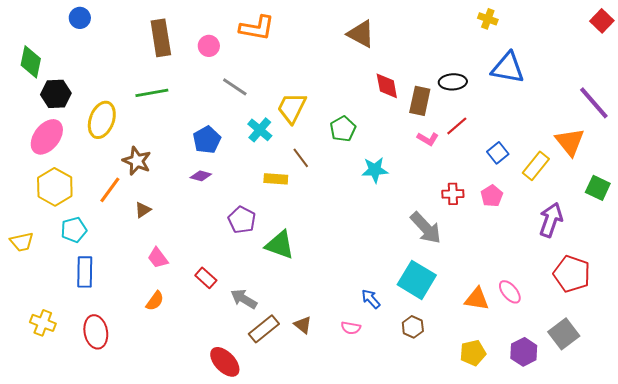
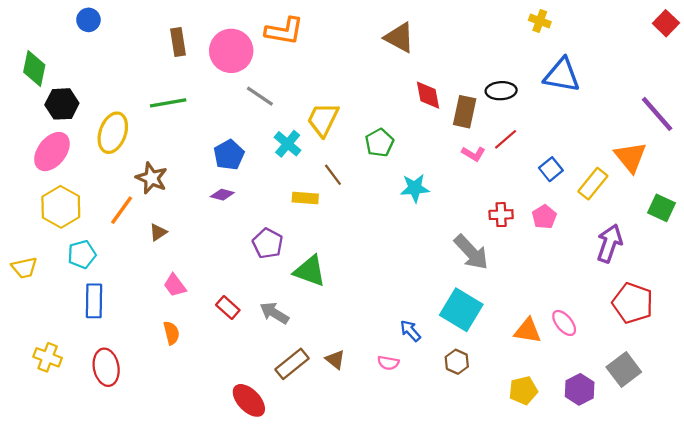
brown rectangle: (161, 38) -> (178, 42), size x0.7
pink circle: (209, 46) -> (231, 51), size x1.8
gray arrow: (244, 299) -> (274, 313), moved
orange semicircle: (155, 301) -> (171, 333), turned -50

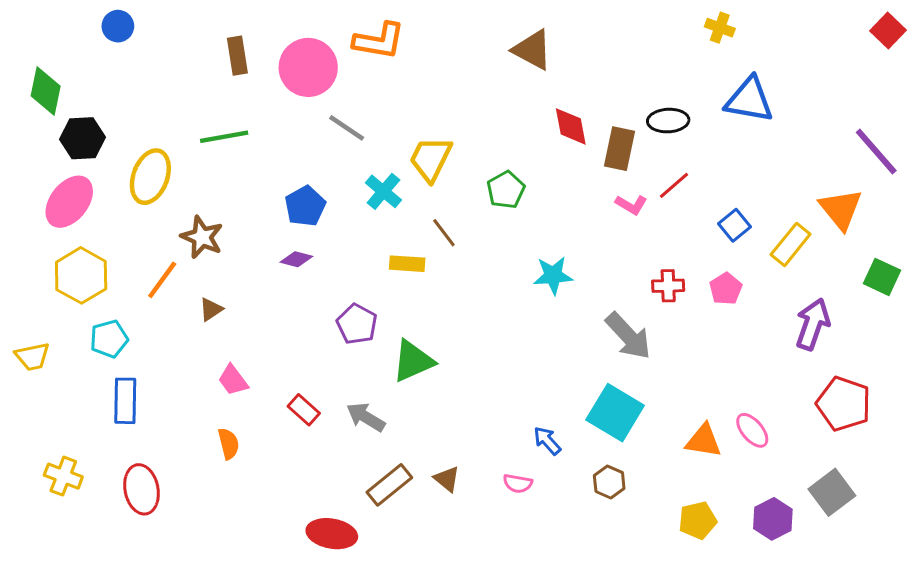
cyan star: (415, 188) -> (553, 275), moved
green triangle: (310, 271) -> (413, 361), turned -44
red ellipse: (249, 400) -> (332, 534), turned -36

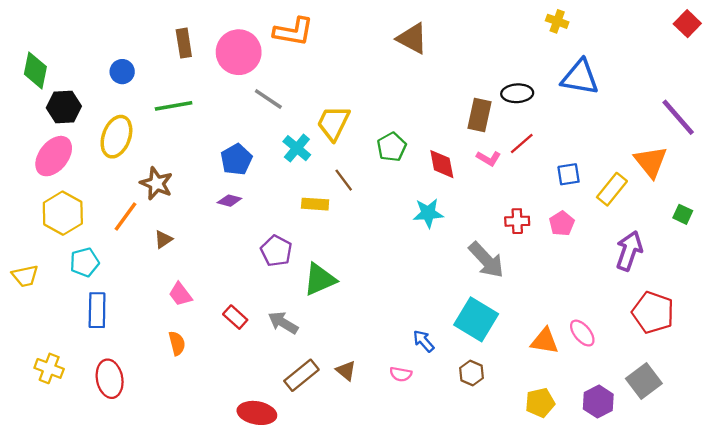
blue circle: (118, 26) -> (122, 72), moved
red diamond: (571, 126) -> (442, 164), moved
blue square: (735, 225) -> (569, 174), turned 30
green square: (882, 277) -> (683, 214), size x0.7

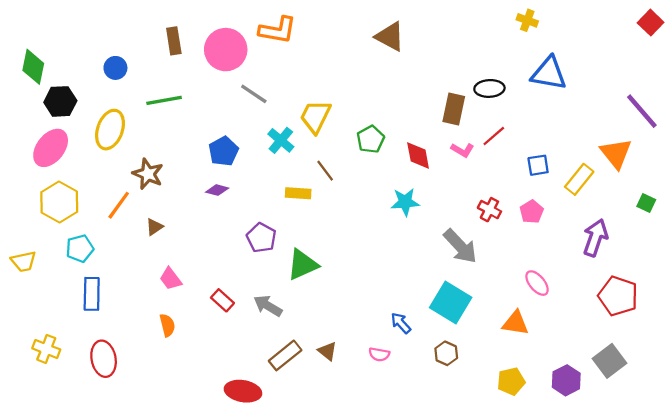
red cross: (517, 221) -> (489, 210), turned 30
pink ellipse: (582, 333) -> (537, 283), moved

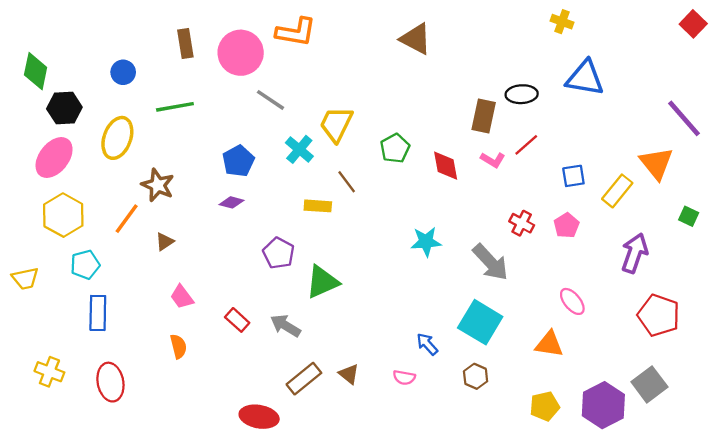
cyan star: (405, 202) -> (426, 242), moved
purple hexagon: (566, 380) -> (603, 405), size x1.4

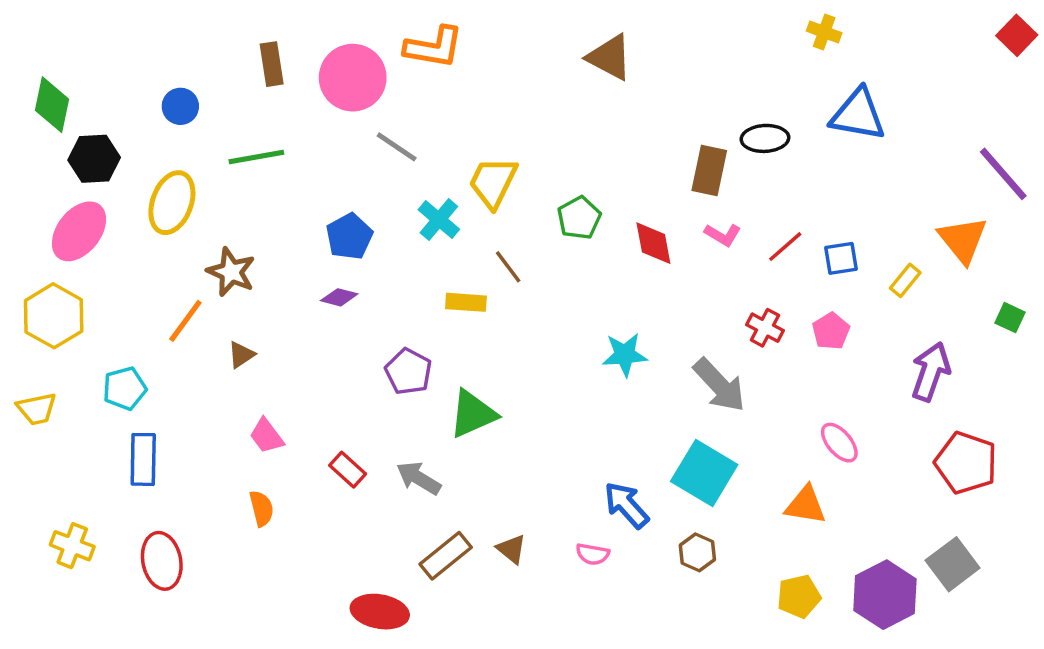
red line: (526, 145) -> (785, 247), moved
yellow rectangle: (617, 191) -> (905, 280), size x0.7
yellow hexagon: (63, 215) -> (54, 316), moved
blue arrow: (427, 344) -> (626, 505), size x1.4

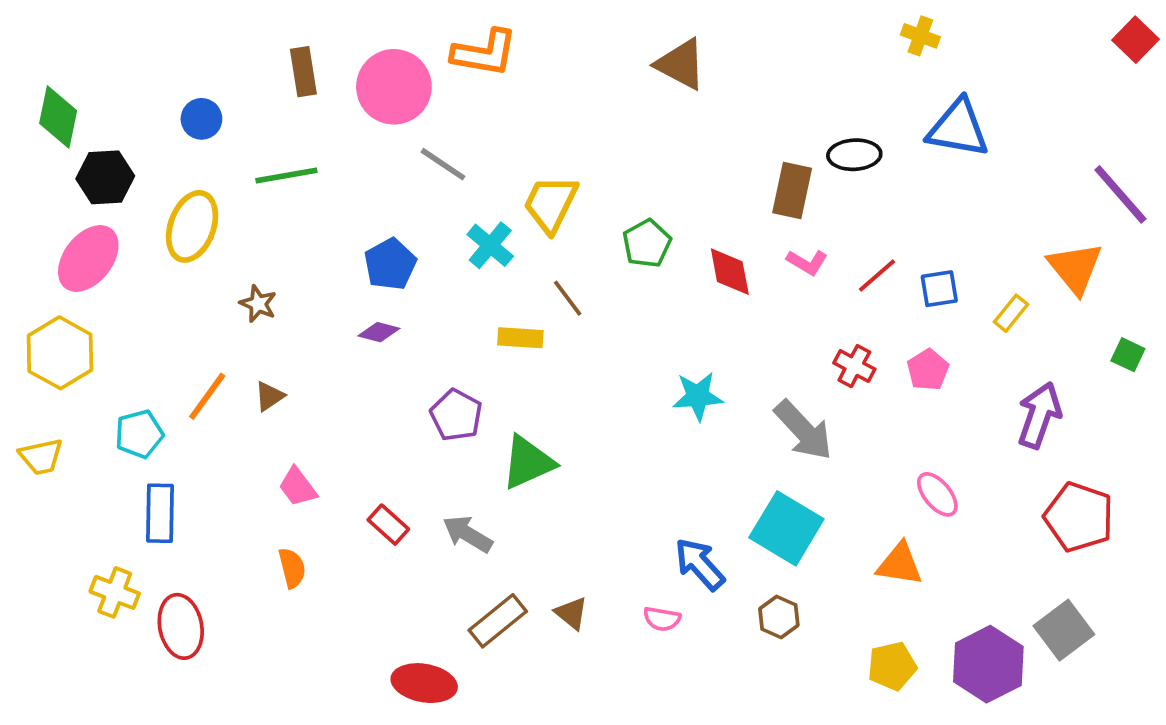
brown star: (231, 272) -> (258, 304), size x0.7
orange line: (185, 321) -> (207, 396), moved
yellow cross: (72, 546) -> (115, 592), moved

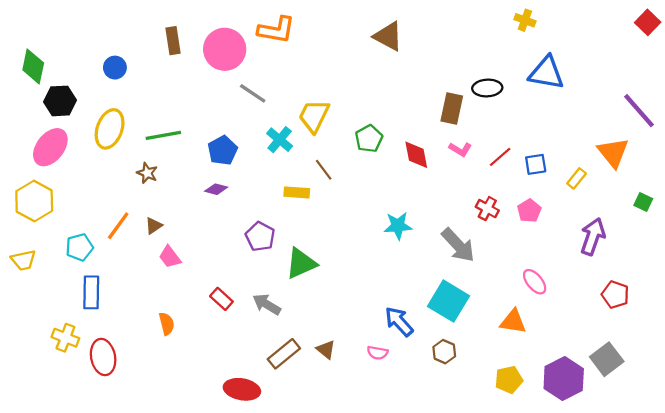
green line: (286, 175) -> (163, 135), moved
pink trapezoid: (298, 487) -> (170, 257), moved
red pentagon: (1079, 517) -> (615, 295), size x0.7

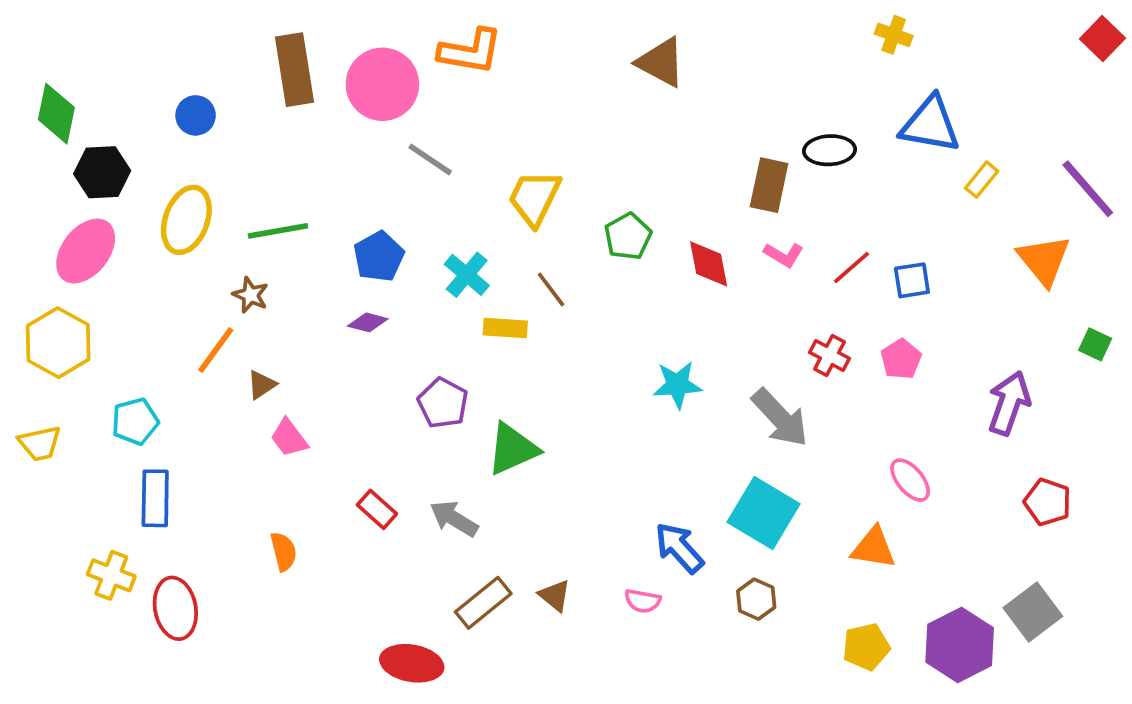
brown rectangle: (173, 41) -> (294, 70), size x1.5
cyan cross: (280, 140) -> (467, 275), moved
yellow rectangle: (577, 178) -> (982, 180), moved
orange line: (118, 226) -> (216, 350), moved

